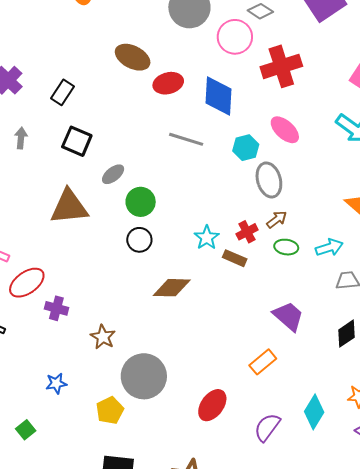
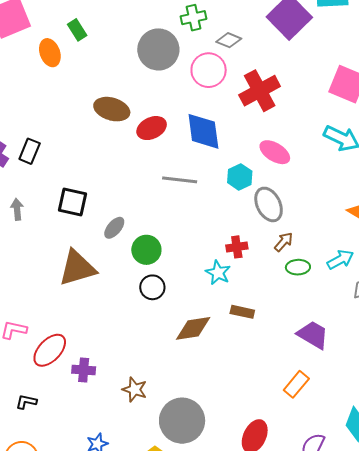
black rectangle: (63, 92) -> (30, 151), moved
red cross: (247, 232) -> (237, 247), moved, turned 30
brown rectangle: (235, 258) -> (242, 312), moved

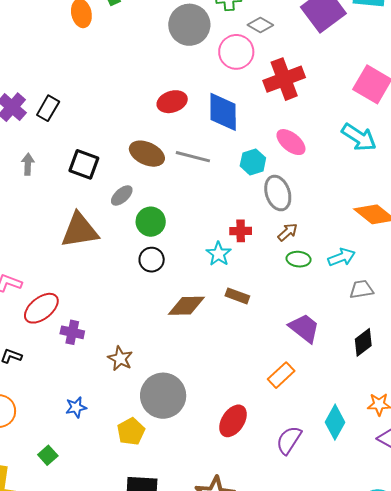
brown ellipse: (112, 109) -> (147, 154), moved

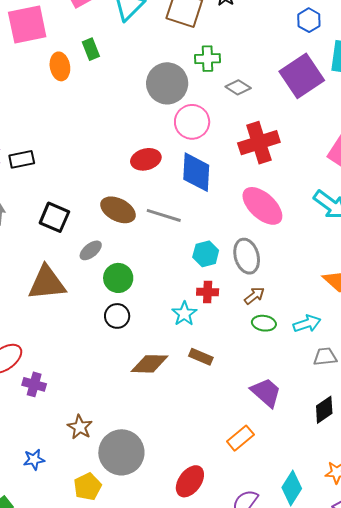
pink circle: (236, 52) -> (192, 122), moved
black rectangle: (48, 108) -> (22, 159), turned 45
pink ellipse: (291, 142) -> (262, 206), size x1.4
cyan hexagon: (253, 162) -> (206, 254), moved
brown star: (120, 358) -> (80, 427), moved

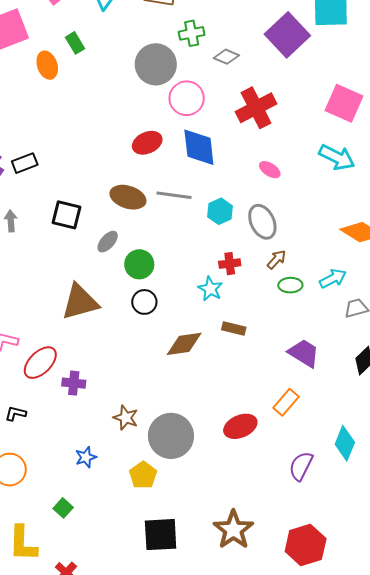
pink ellipse: (262, 206) -> (270, 170), size x0.5
cyan hexagon: (206, 254) -> (220, 211), moved
brown triangle: (47, 283) -> (80, 302), moved
red ellipse: (190, 481) -> (240, 426), moved, turned 40

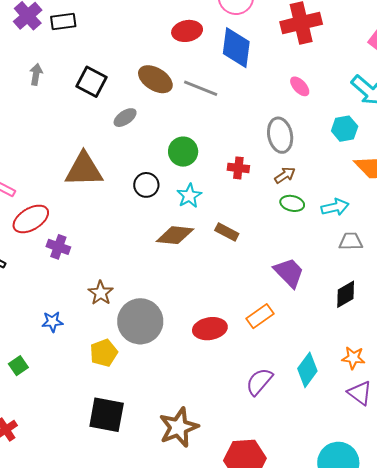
cyan hexagon: (220, 211) -> (345, 129), moved
green circle: (139, 264) -> (183, 152), moved
cyan star: (210, 289) -> (189, 196), moved

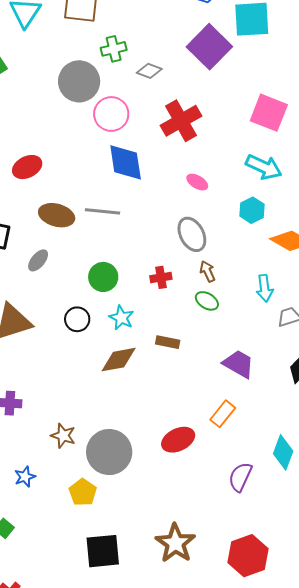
red ellipse: (187, 31) -> (27, 167), moved
brown arrow: (285, 175) -> (208, 271), turned -65
green ellipse: (292, 203) -> (207, 301), moved, turned 35
cyan arrow: (335, 207) -> (265, 288), turned 112

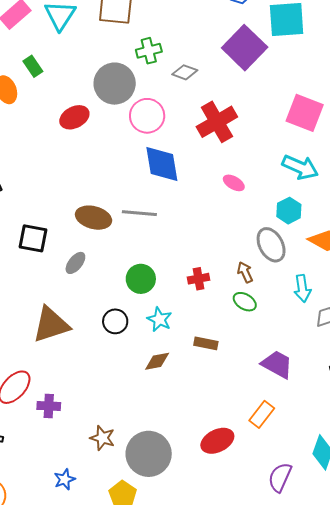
red ellipse: (27, 167) -> (74, 117), moved
gray ellipse: (192, 234) -> (271, 245), moved
brown diamond: (119, 360) -> (157, 361), size x0.7

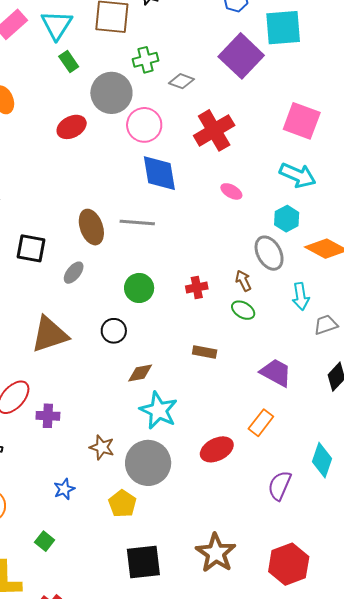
green rectangle: (33, 66) -> (69, 62), moved
brown ellipse: (94, 218) -> (91, 227), turned 56
cyan star: (159, 319) -> (159, 410), moved, size x1.5
brown diamond: (157, 361) -> (140, 373), moved

